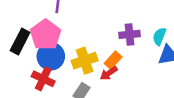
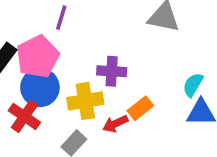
purple cross: (129, 34) -> (112, 71), moved
orange rectangle: (113, 60) -> (140, 108), moved

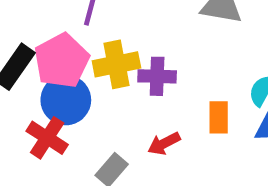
yellow cross: (85, 101) -> (116, 64), moved
orange rectangle: (140, 108) -> (219, 117), moved, turned -50

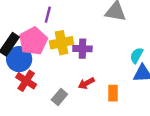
blue circle: (66, 100) -> (19, 59), moved
orange rectangle: (219, 117) -> (113, 93), moved

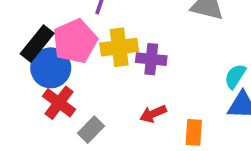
gray rectangle: (59, 97) -> (91, 130), moved

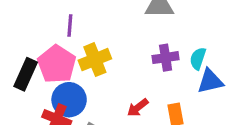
purple cross: (151, 59) -> (166, 58), moved
blue circle: (51, 68) -> (69, 100), moved

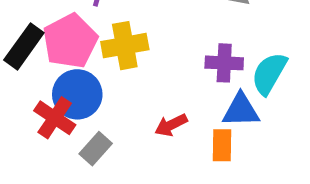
cyan semicircle: (198, 59) -> (269, 73), size x1.4
blue triangle: (210, 81) -> (241, 110), moved

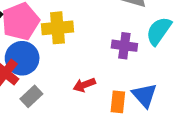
cyan semicircle: (269, 73) -> (159, 31), moved
blue triangle: (241, 110) -> (144, 95), moved, turned 44

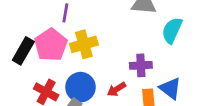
purple cross: (124, 46) -> (141, 65), moved
blue circle: (22, 58) -> (81, 87), moved

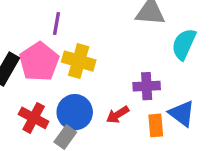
yellow cross: (84, 44) -> (79, 61), turned 32

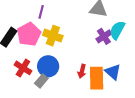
purple cross: (147, 86) -> (104, 36), moved, turned -35
red arrow: (118, 115) -> (82, 71), moved, turned -48
orange rectangle: (156, 125) -> (97, 78), size x1.6

